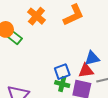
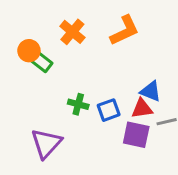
blue triangle: (92, 58) -> (151, 91), turned 35
green cross: (62, 84) -> (78, 104), moved

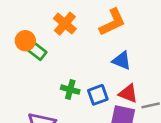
blue triangle: (151, 91) -> (122, 61), moved
red triangle: (142, 109) -> (128, 93), turned 30

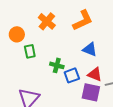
green rectangle: (37, 51) -> (30, 51), moved, turned 40
green cross: (70, 90) -> (57, 65), moved

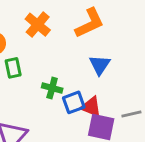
blue triangle: (90, 49) -> (100, 65), turned 42
red triangle: (95, 74) -> (91, 107), moved

